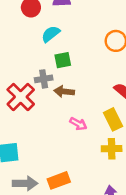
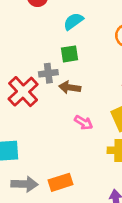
cyan semicircle: (51, 34) -> (73, 21), moved

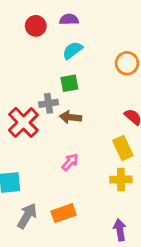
pink arrow: (84, 123) -> (70, 162), moved, turned -78
gray arrow: (24, 184) -> (27, 216), turned -60

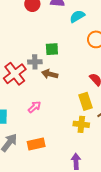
cyan semicircle: (72, 50) -> (77, 16), moved
pink arrow: (70, 162) -> (34, 107), moved

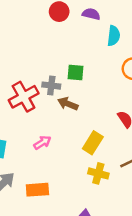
cyan semicircle: (77, 16) -> (114, 36), turned 119
yellow rectangle: (86, 101) -> (93, 143), moved, turned 42

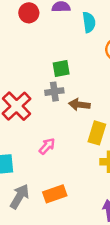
gray cross: (51, 86) -> (54, 92), moved
brown arrow: (68, 104) -> (79, 105), moved

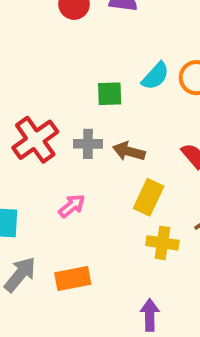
cyan semicircle: (89, 22) -> (155, 76), moved, turned 42
gray cross: (54, 92) -> (88, 144), moved

